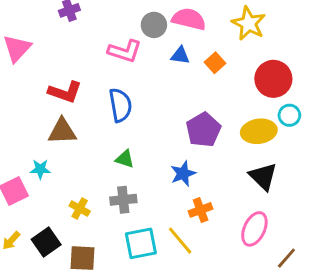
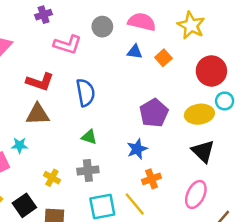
gray circle: (154, 25) -> (102, 27), moved
pink L-shape: (125, 51) -> (68, 45), moved

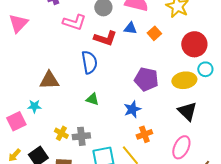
red L-shape: (40, 82) -> (105, 38), moved
purple pentagon: (154, 113) -> (146, 79), turned -30
gray cross: (88, 170) -> (81, 136), moved

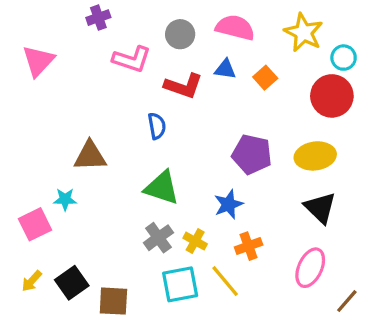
blue semicircle: (89, 62) -> (157, 126), size x0.7
cyan circle: (205, 69) -> (344, 58), moved
green triangle: (92, 99) -> (162, 188), size x1.6
yellow cross: (61, 133) -> (195, 241), moved
gray cross: (81, 136) -> (158, 238), moved, turned -30

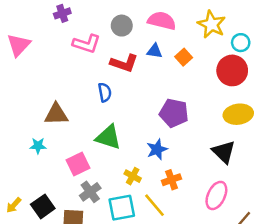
yellow ellipse: (315, 156) -> (238, 114), moved
pink square: (35, 224) -> (78, 164), moved
gray cross: (158, 238) -> (90, 192), moved

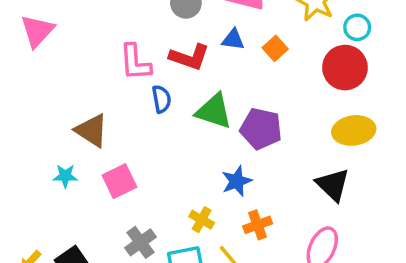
pink L-shape: (87, 44) -> (135, 62), moved, turned 68
brown triangle: (56, 114) -> (92, 130), turned 35
green triangle: (108, 137) -> (214, 111), moved
pink square: (78, 164) -> (119, 181), moved

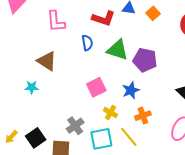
pink L-shape: (135, 62) -> (56, 21), moved
pink square: (119, 181) -> (96, 87), moved

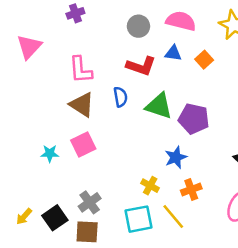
brown triangle: (47, 61) -> (82, 105), moved
pink square: (96, 87) -> (83, 144), moved
gray cross: (75, 126) -> (90, 202), moved

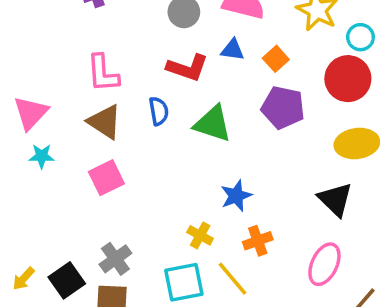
pink triangle: (29, 47) -> (31, 113), moved
purple pentagon: (194, 119) -> (283, 107), moved
cyan star: (50, 153) -> (42, 156), moved

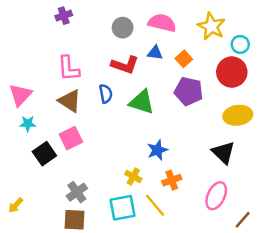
black square: (67, 280) -> (44, 154), moved

